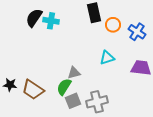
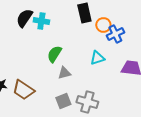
blue cross: (137, 32) -> (115, 34), moved, turned 30
green semicircle: (64, 87) -> (54, 54), moved
gray cross: (97, 102) -> (87, 102), turned 30

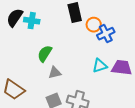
cyan triangle: (97, 58) -> (100, 66), moved

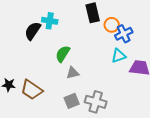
black semicircle: (15, 18) -> (33, 31), moved
cyan triangle: (100, 66) -> (119, 56), moved

